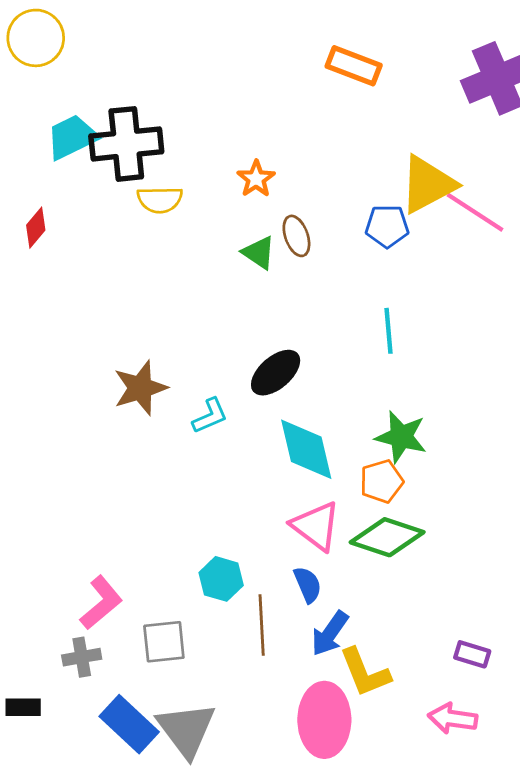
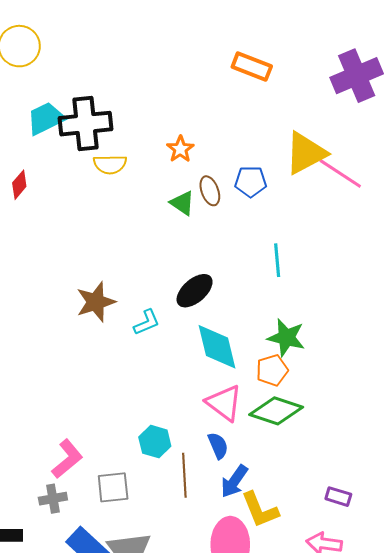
blue pentagon: (387, 226) -> (251, 182), moved

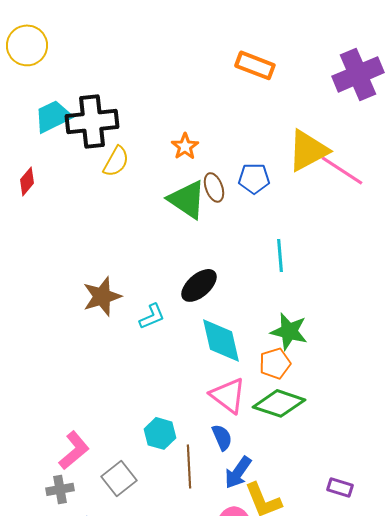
yellow semicircle: (110, 164) -> (116, 161), turned -60
green triangle: (182, 203) -> (187, 199), size x1.6
gray square: (113, 487) -> (119, 478), turned -32

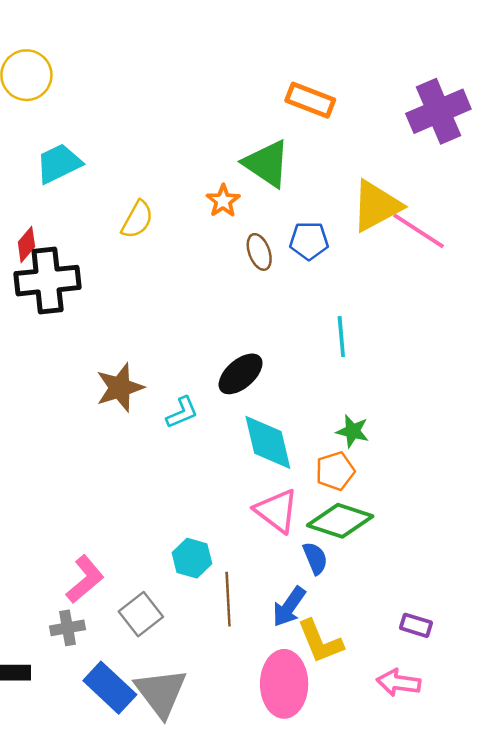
black cross: (92, 121) -> (48, 281), moved
green triangle: (187, 199) -> (267, 164), moved
green star: (289, 331) -> (353, 431), size x0.7
blue semicircle: (222, 437) -> (315, 558), moved

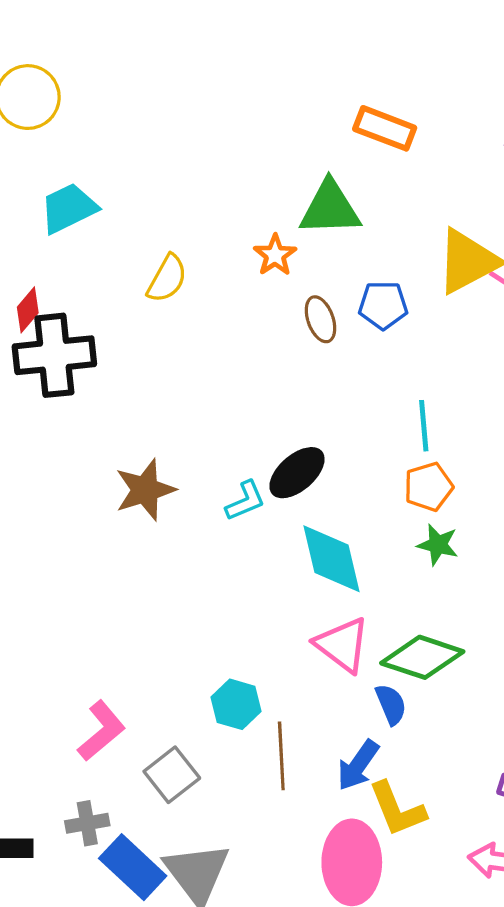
green triangle: (267, 164) -> (330, 208), turned -36
cyan L-shape: (182, 412) -> (245, 501), moved
orange pentagon: (335, 471) -> (428, 487), moved
gray cross: (67, 628) -> (87, 823), moved

